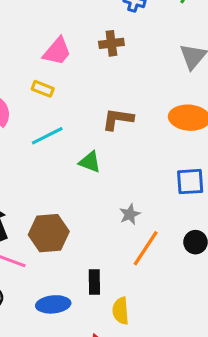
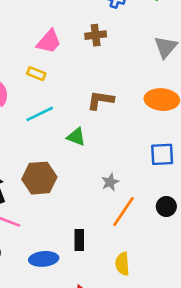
brown hexagon: (49, 233) -> (39, 178), moved
yellow semicircle: (121, 311) -> (122, 264), moved

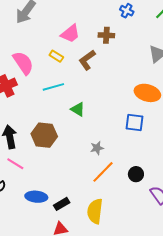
brown L-shape: (100, 100) -> (87, 60), moved, turned -55
blue square: (162, 154) -> (135, 123), moved
black rectangle: (79, 240) -> (62, 204), moved, turned 49
yellow semicircle: (122, 264) -> (95, 211), size x1.4

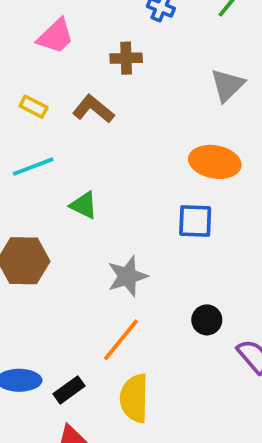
pink trapezoid: (70, 34) -> (56, 36), moved
brown L-shape: (87, 60) -> (93, 109), turned 80
gray star: (97, 148) -> (127, 276), size x1.5
orange line: (103, 172) -> (121, 340), moved

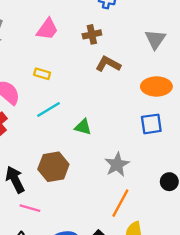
brown L-shape: (93, 109) -> (108, 64), moved

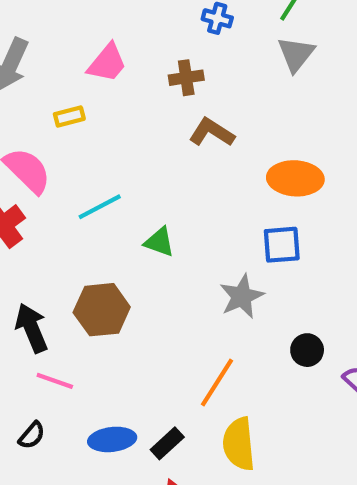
gray triangle: (155, 39) -> (296, 54), moved
yellow rectangle: (42, 74) -> (69, 117), moved, turned -35
gray star: (117, 165) -> (242, 296), moved

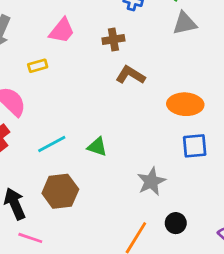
gray triangle: (296, 54) -> (185, 23), turned 40
cyan line: (100, 207) -> (52, 144), moved
blue square: (282, 245) -> (195, 146), moved
black circle: (307, 350) -> (176, 223), moved

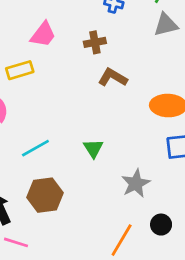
yellow rectangle: (38, 66) -> (20, 70), size x1.4
green triangle: (97, 147) -> (93, 148), moved, turned 40

